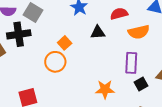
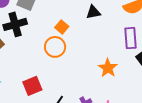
orange star: (105, 89) -> (108, 68), turned -30

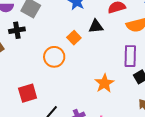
black cross: (15, 24) -> (17, 30), size x0.7
orange square: (62, 27) -> (74, 38), moved

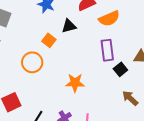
orange star: (104, 83) -> (75, 83), moved, turned -30

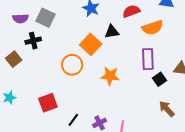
orange square: (49, 40) -> (91, 44), size x1.5
orange star: (75, 83) -> (110, 76), moved

